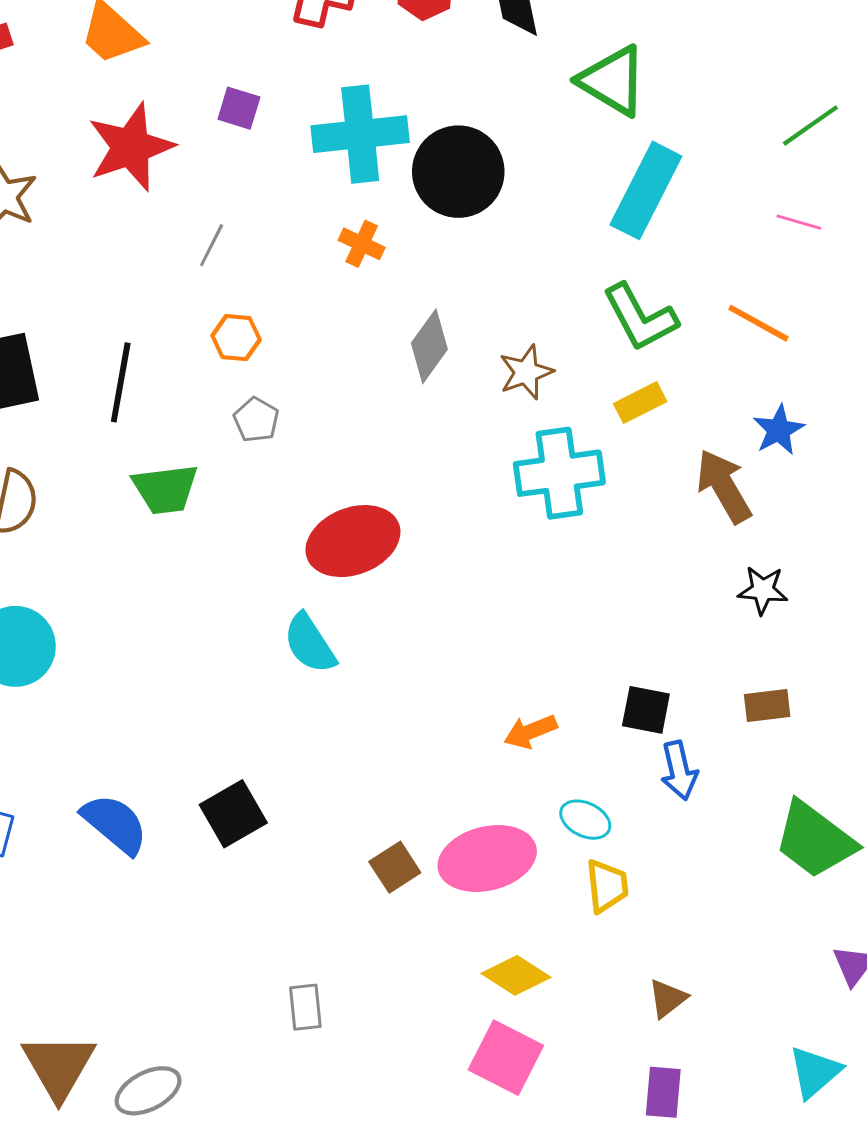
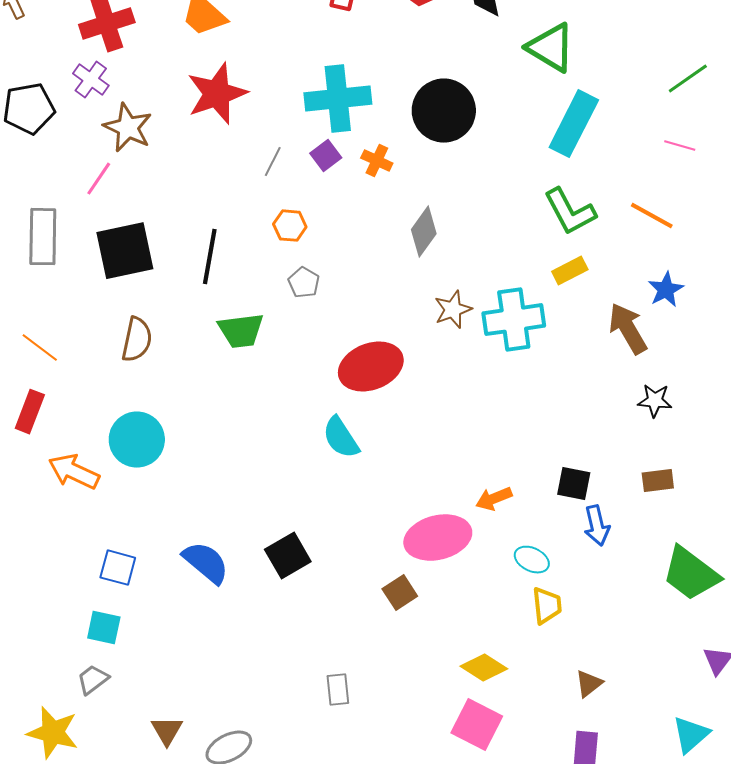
purple square: (239, 108) -> (326, 156), moved, turned 36
cyan cross: (360, 134) -> (338, 99), moved
brown star: (526, 372) -> (453, 310), moved
pink ellipse: (487, 858) -> (438, 538), moved
brown triangle: (59, 1066) -> (167, 731), size x0.6

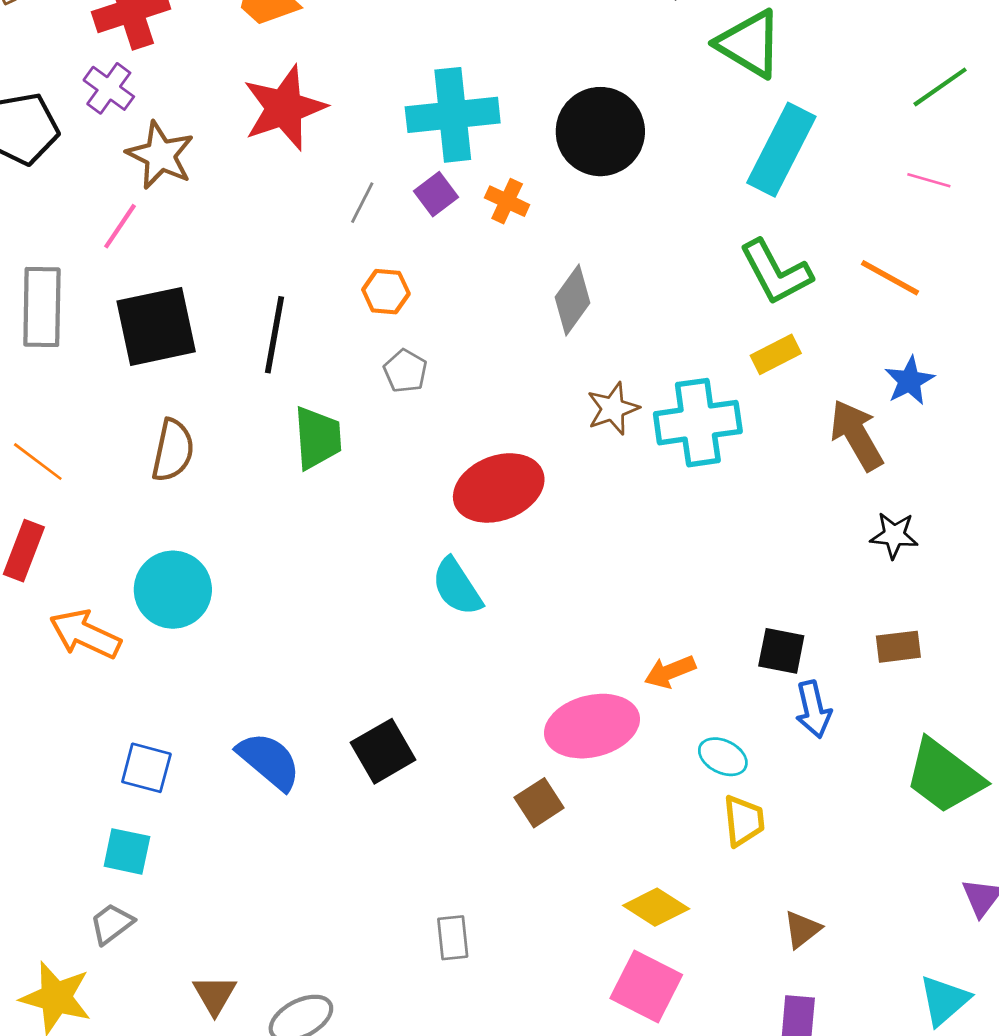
green trapezoid: (241, 331) -> (318, 438), turned -87

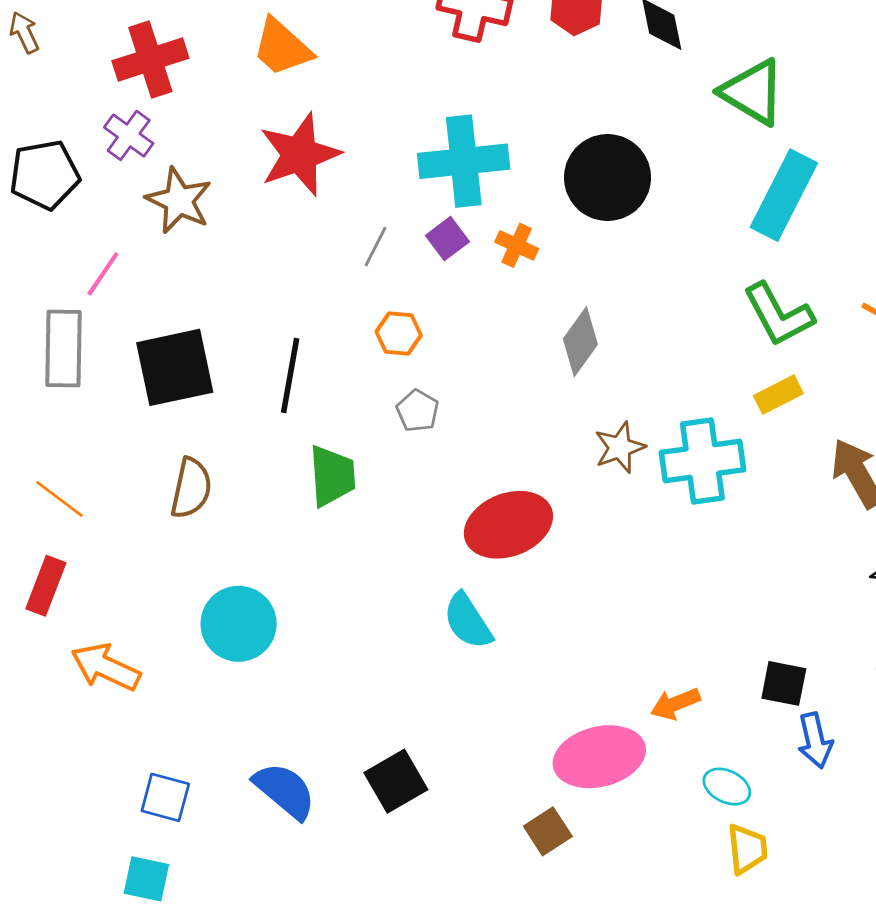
pink line: (120, 226) -> (103, 274), moved
cyan circle: (173, 590) -> (239, 624), moved

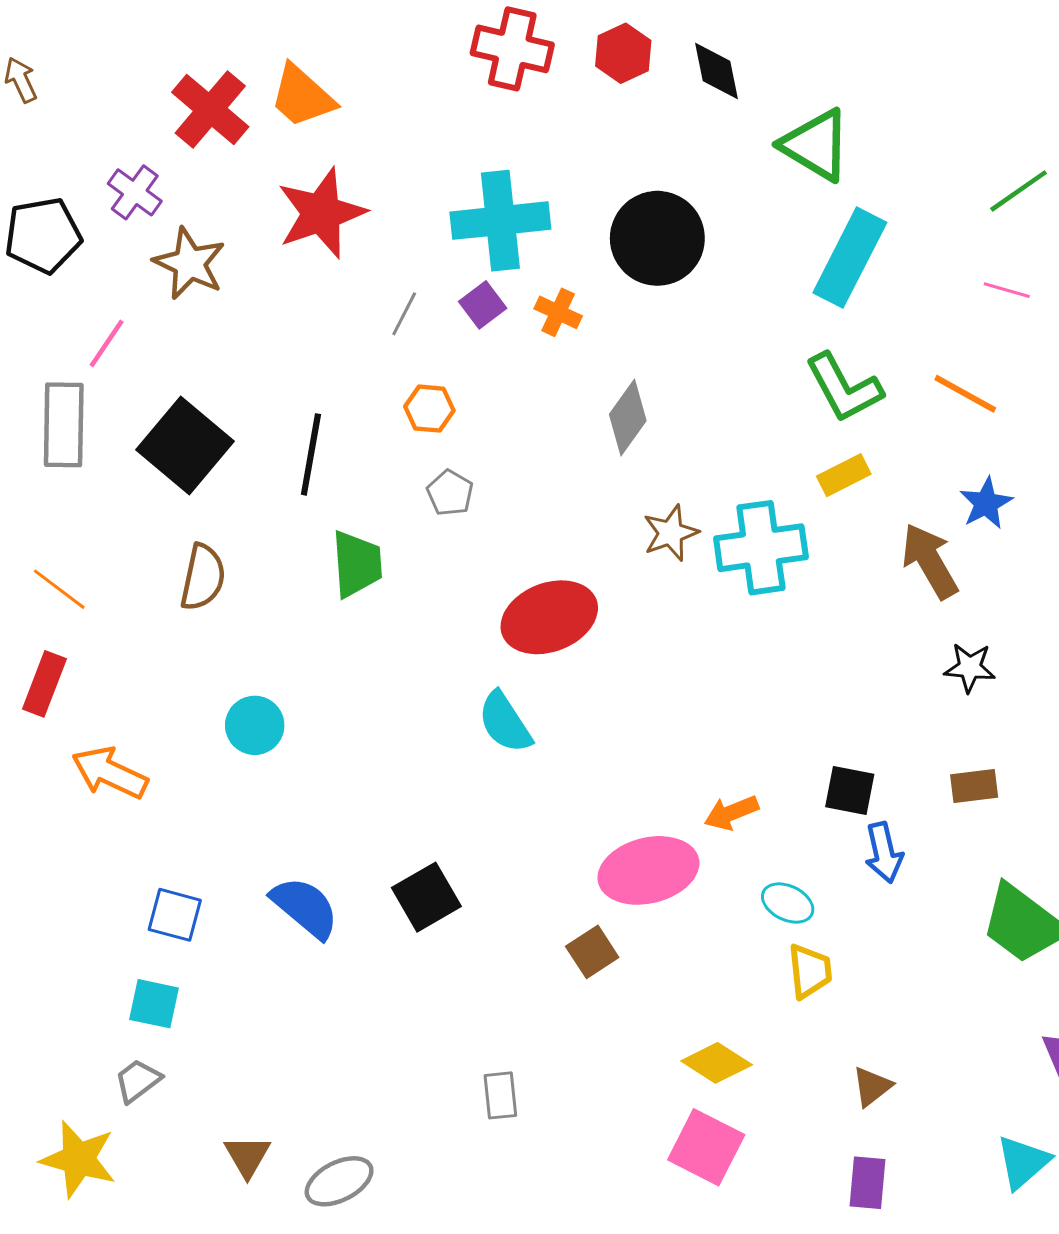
red cross: (150, 60) -> (210, 110), moved, turned -32
black square: (175, 367) -> (185, 446), turned -38
cyan circle: (239, 624) -> (255, 725), size x0.7

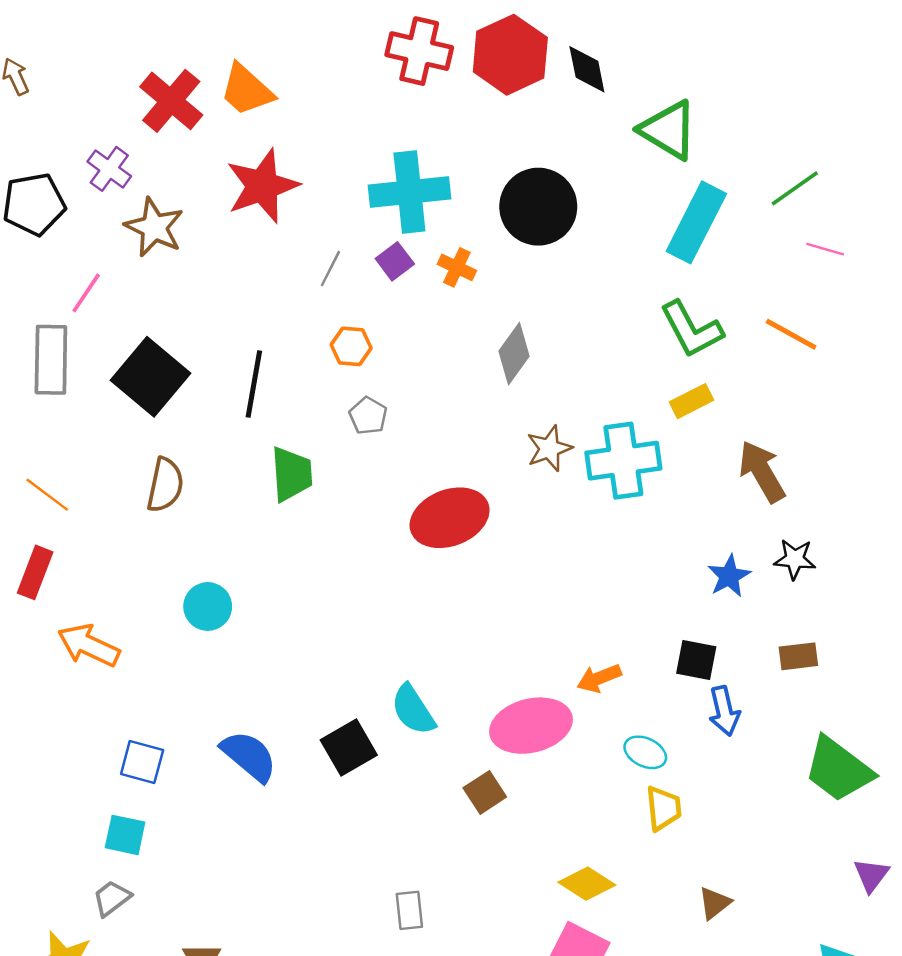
red hexagon: (623, 53) -> (510, 55), size x1.6
green line: (1019, 191) -> (795, 188), moved
blue star: (986, 503) -> (729, 576), moved
cyan semicircle: (505, 722) -> (413, 710), moved

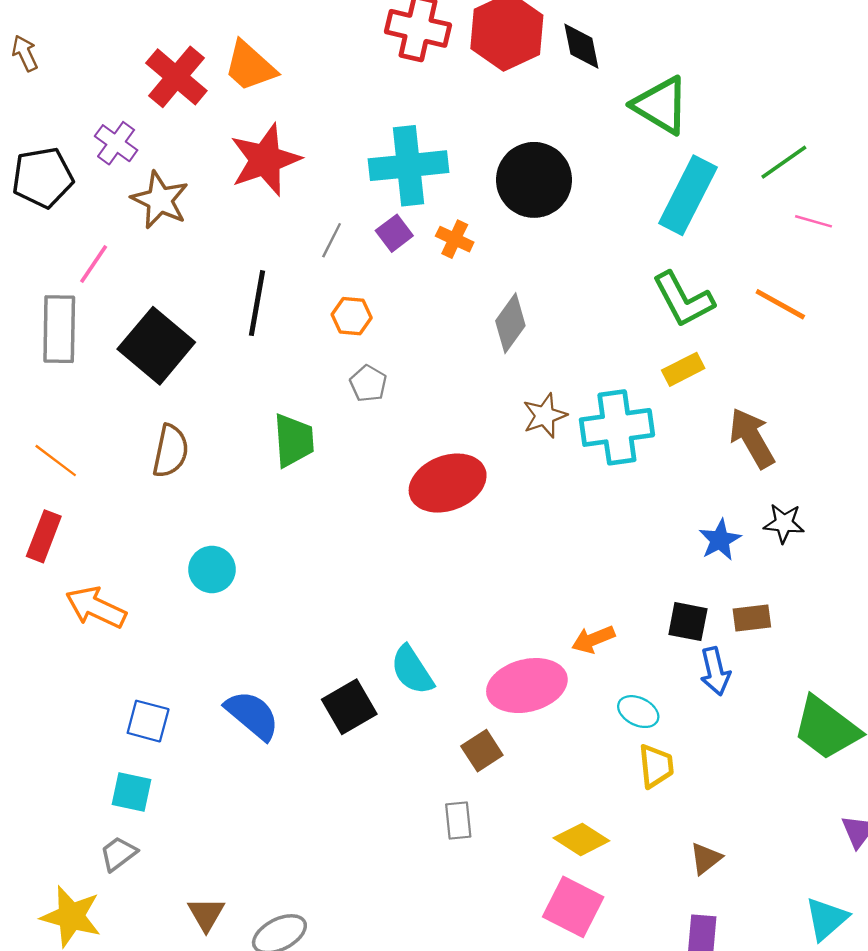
black line: (254, 384) -> (257, 303), moved
brown rectangle: (798, 656) -> (752, 618), moved
gray rectangle: (409, 910) -> (458, 820), moved

